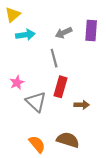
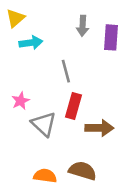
gray arrow: (64, 33) -> (83, 26), moved, turned -63
brown arrow: (82, 105) -> (99, 128), size x1.5
orange semicircle: (37, 144) -> (45, 176), turned -42

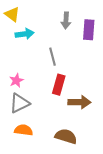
yellow triangle: (15, 18) -> (12, 14), turned -42
gray triangle: (44, 124) -> (19, 103), moved, turned 50
orange semicircle: (45, 176) -> (24, 130), moved

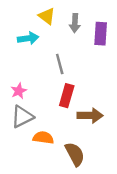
yellow triangle: (12, 14) -> (47, 16), moved
orange semicircle: (24, 130) -> (43, 138), moved
brown semicircle: (66, 136) -> (75, 154), turned 45

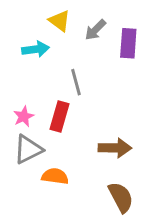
gray arrow: (75, 23) -> (95, 30), turned 42
red rectangle: (67, 96) -> (60, 117), moved
brown semicircle: (75, 154) -> (121, 197), moved

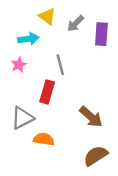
pink star: (24, 117) -> (19, 65), moved
brown arrow: (115, 148) -> (91, 117), turned 40
brown semicircle: (121, 197) -> (96, 156), turned -95

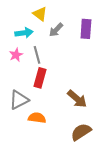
gray arrow: (76, 23) -> (56, 30), moved
gray line: (60, 65) -> (37, 55), moved

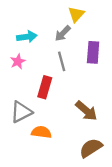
yellow triangle: (40, 14) -> (76, 14), moved, turned 35
purple rectangle: (86, 29) -> (93, 52), moved
gray line: (37, 55) -> (62, 61), moved

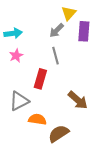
cyan arrow: (27, 37) -> (13, 33), moved
purple rectangle: (93, 52) -> (84, 31), moved
brown semicircle: (91, 148) -> (59, 134), moved

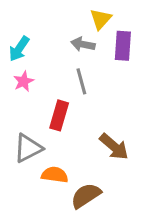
gray arrow: (57, 30) -> (83, 44), turned 56
cyan arrow: (13, 33) -> (19, 49), turned 132

